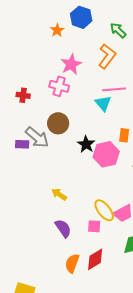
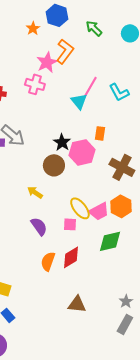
orange L-shape: (107, 56) -> (65, 51), moved
pink line: (114, 89) -> (90, 87), turned -55
brown circle: (58, 123) -> (54, 165), moved

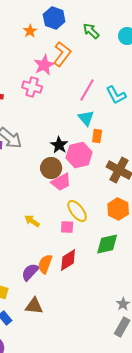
cyan triangle: (79, 101) -> (86, 118), moved
yellow arrow: (35, 192) -> (32, 221), moved
pink trapezoid: (99, 211) -> (61, 182), moved
purple semicircle: (39, 226) -> (30, 272), moved, turned -102
brown triangle: (77, 304) -> (34, 306), moved

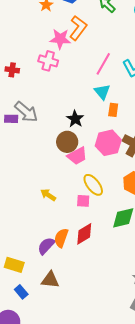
pink star: (44, 65) -> (60, 39), turned 30
pink hexagon: (79, 155) -> (108, 143), moved

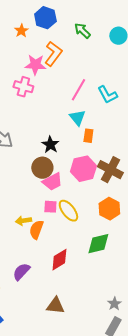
yellow arrow: (48, 195) -> (23, 221), turned -42
pink square: (83, 201) -> (50, 207), moved
orange semicircle: (61, 238) -> (36, 230), moved
brown triangle: (50, 280) -> (55, 306), moved

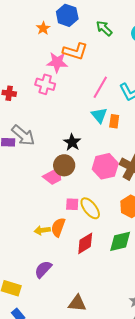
orange L-shape: (53, 54) -> (75, 51), turned 70
orange rectangle: (88, 136) -> (114, 121), moved
pink trapezoid: (52, 182) -> (53, 176), moved
yellow arrow: (23, 221) -> (42, 230), moved
red diamond: (59, 260) -> (85, 243), moved

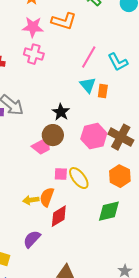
pink star: (57, 62) -> (33, 27), moved
red diamond: (85, 243) -> (59, 216), moved

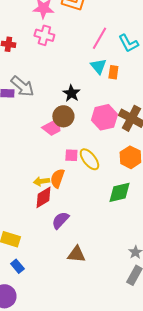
red diamond: (59, 216) -> (43, 197), moved
purple semicircle: (32, 239) -> (60, 220), moved

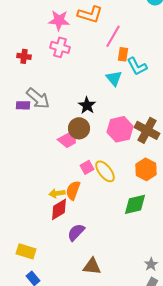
pink line: (99, 38) -> (113, 36), moved
cyan L-shape: (128, 43) -> (137, 66), moved
orange rectangle: (113, 72) -> (123, 54), moved
pink square: (71, 155) -> (87, 167), turned -32

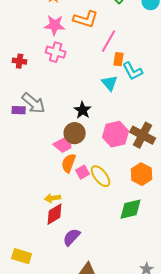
orange semicircle: (73, 190) -> (69, 163), moved

